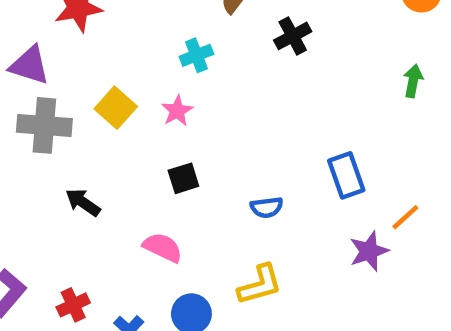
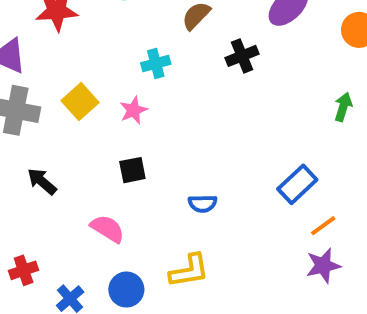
blue rectangle: (346, 175) -> (297, 184), moved, turned 60
purple star: (369, 251) -> (323, 266), moved

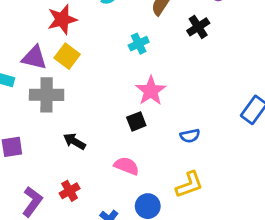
yellow square: (80, 102) -> (67, 56), moved
pink star: (133, 110) -> (151, 91), moved, size x1.5
red cross: (24, 270) -> (70, 191), moved

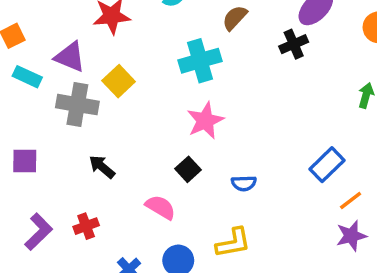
black cross: (198, 27) -> (294, 44), moved
cyan cross: (139, 44) -> (200, 61), size x1.6
yellow square: (67, 56) -> (119, 81), moved
black square: (136, 121) -> (188, 169), moved, turned -30

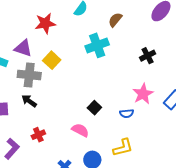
black cross: (294, 44) -> (148, 56), moved
pink star: (205, 121) -> (143, 94), moved
black arrow: (102, 167) -> (29, 101), moved
red cross: (86, 226) -> (38, 135), moved

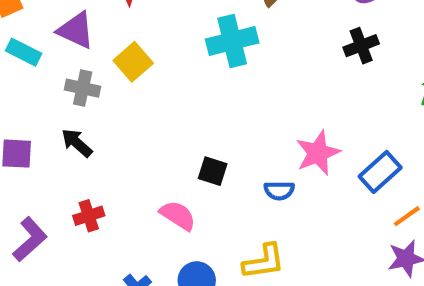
black cross: (148, 56) -> (361, 46), moved
gray cross: (29, 75) -> (83, 88), size x0.7
black square: (94, 108) -> (213, 171), turned -32

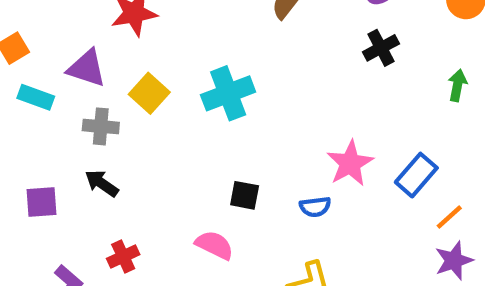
cyan cross: (232, 41) -> (228, 93), moved

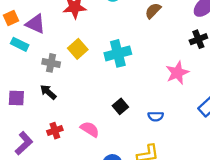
purple triangle: (87, 68) -> (35, 24), moved
pink star: (350, 163) -> (177, 73), moved
black square: (245, 195) -> (120, 106), turned 32
pink semicircle: (214, 245) -> (90, 129), moved

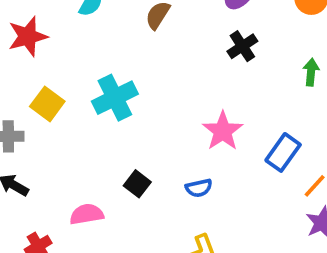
pink star: (177, 73) -> (223, 131), moved
pink semicircle: (90, 129) -> (87, 214), moved, turned -30

